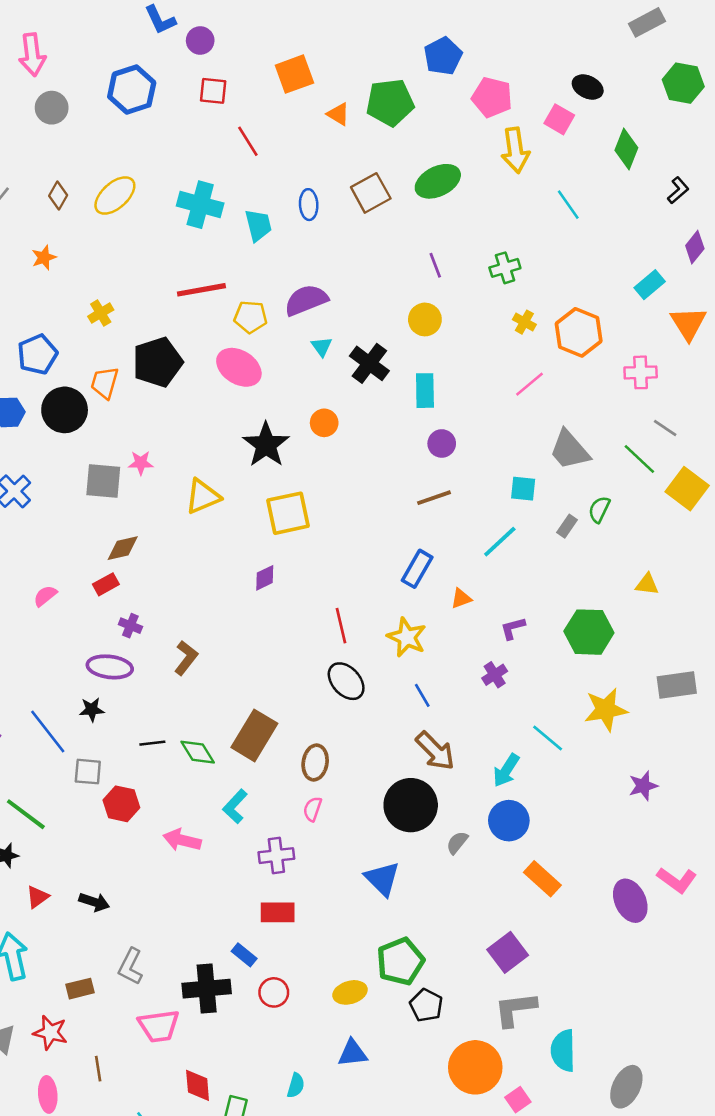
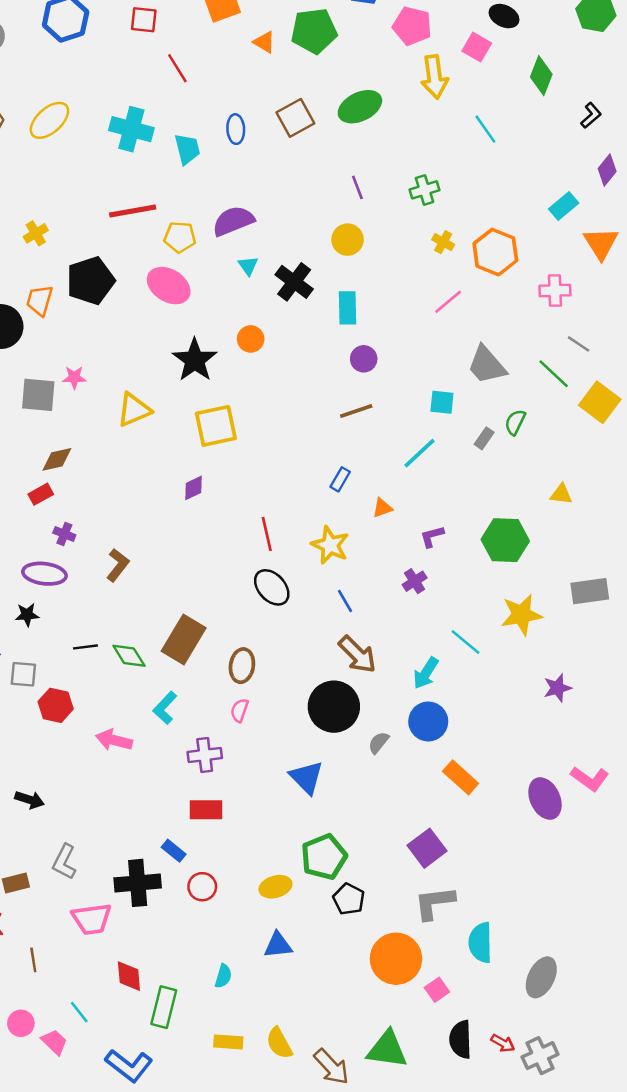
blue rectangle: (417, 569) -> (340, 479), size x0.7

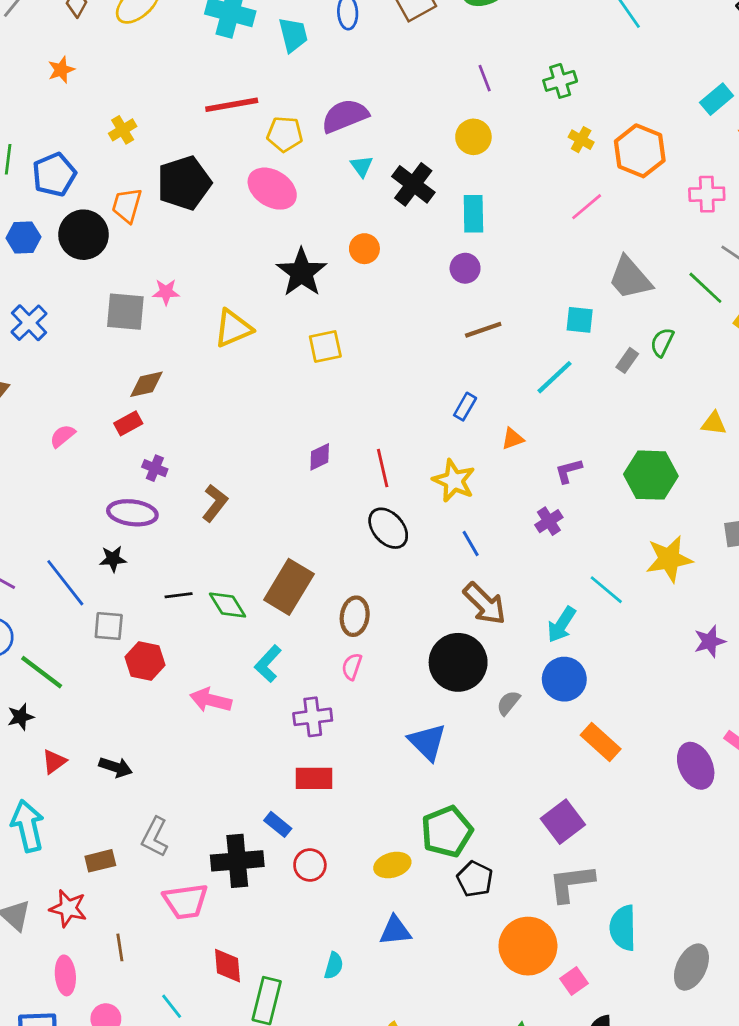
purple circle: (364, 359) -> (465, 268), moved
yellow square: (216, 426) -> (325, 346), size x0.7
purple diamond: (194, 488) -> (320, 457), moved

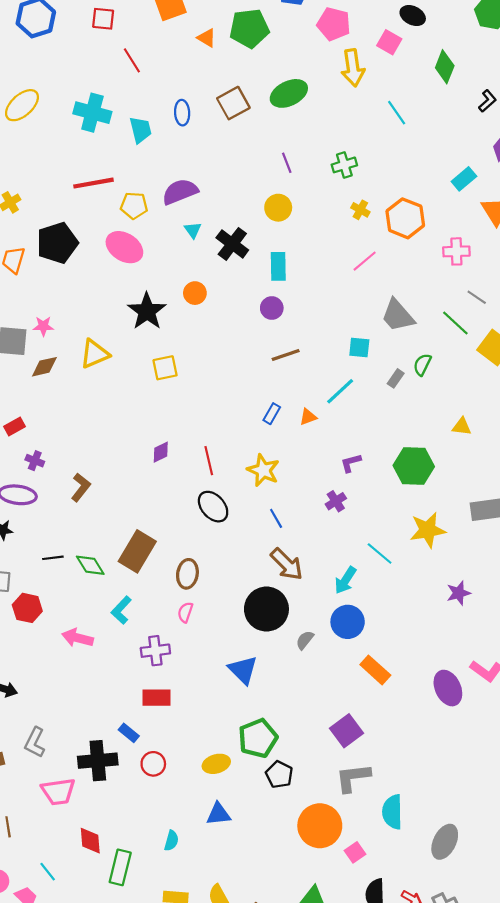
brown diamond: (146, 384) -> (44, 367), moved
orange triangle: (513, 439) -> (308, 417), moved

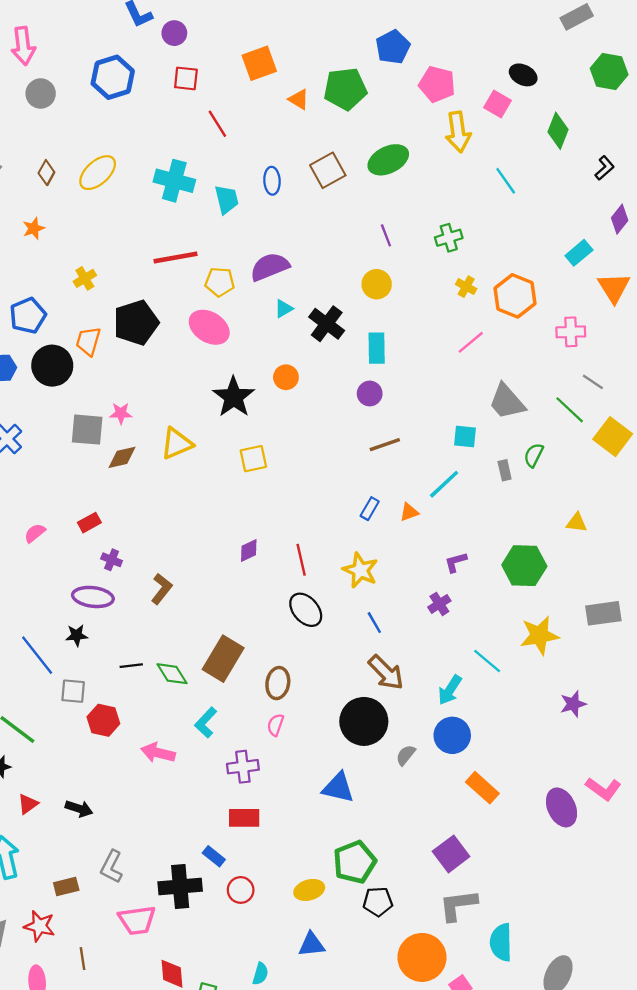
cyan triangle: (193, 230) -> (284, 309), turned 36
gray rectangle: (396, 378) -> (505, 470), turned -48
blue triangle: (243, 670) -> (338, 788), turned -32
black pentagon: (279, 775) -> (378, 902), turned -30

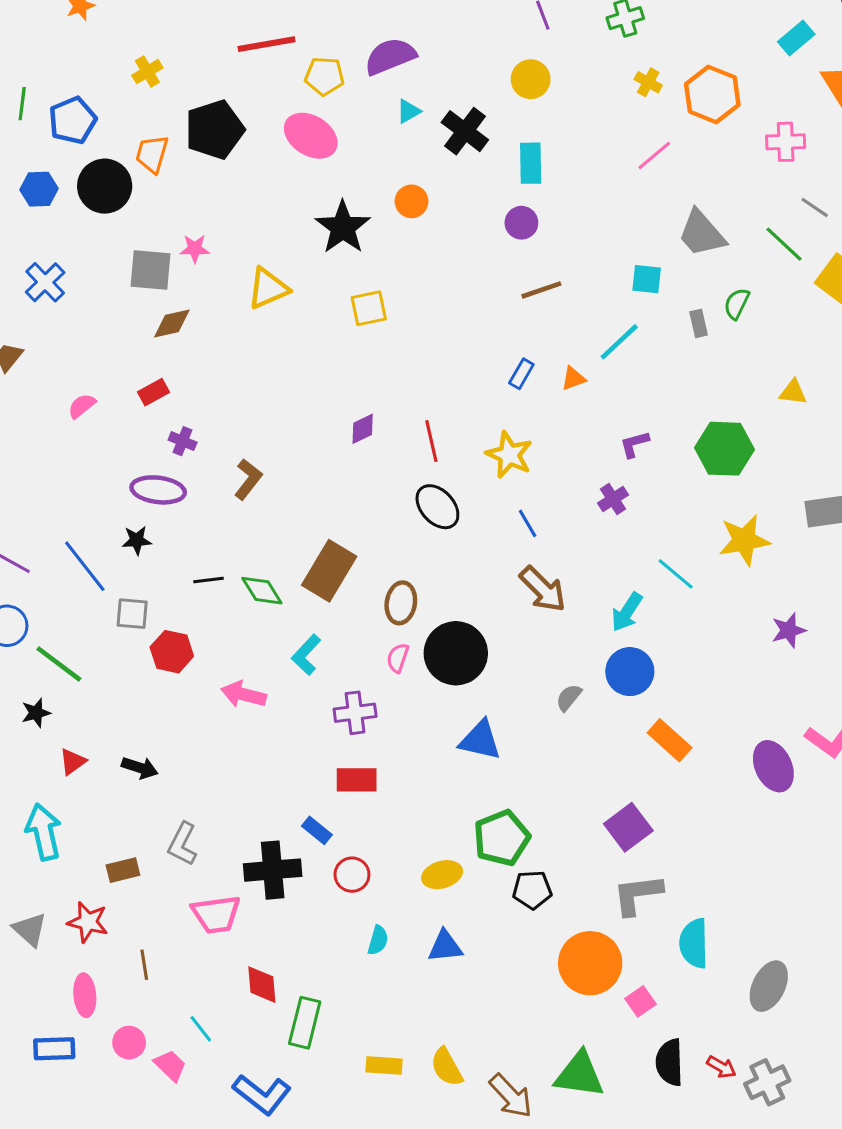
brown diamond: (122, 457) -> (172, 323), moved
black circle: (364, 721) -> (456, 653), moved
cyan semicircle: (260, 974) -> (378, 940), moved

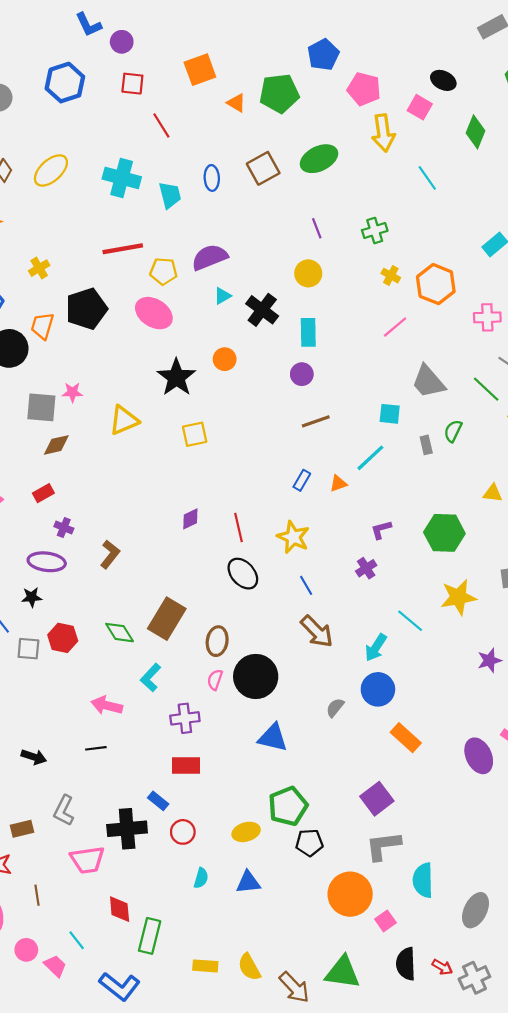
black line: (208, 580) -> (96, 748), moved
red hexagon: (172, 652) -> (63, 638), moved

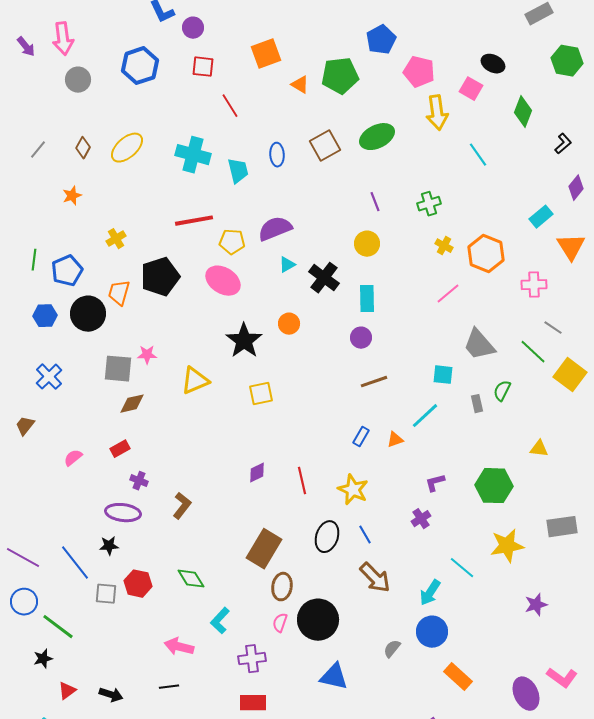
black ellipse: (243, 574) -> (327, 537), moved, turned 60
brown rectangle: (167, 619) -> (264, 549), moved

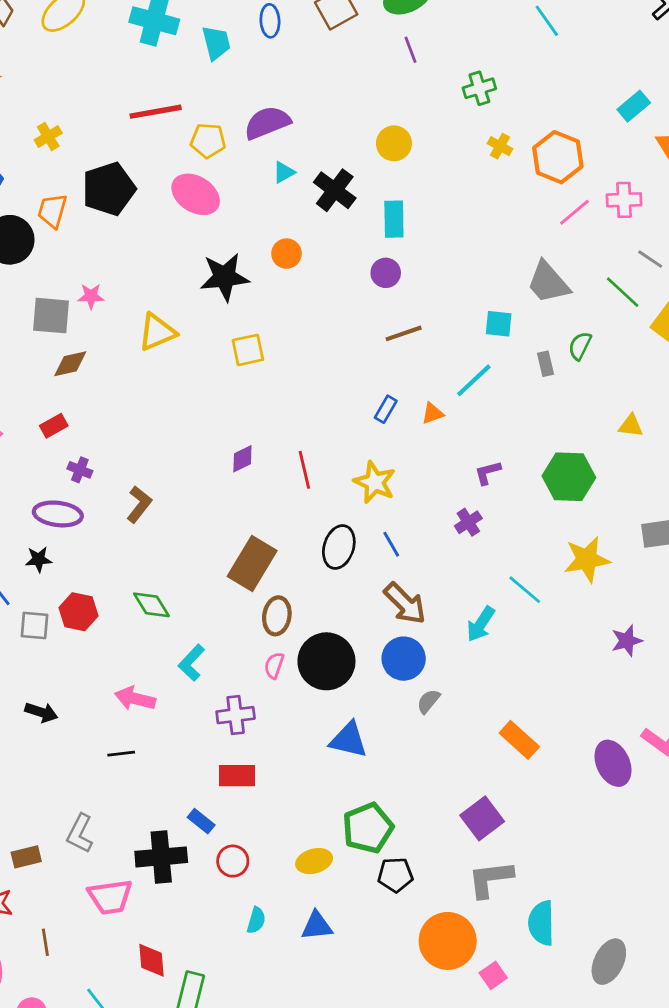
purple line: (375, 202) -> (410, 50), moved
pink line: (448, 294) -> (574, 212), moved
black star: (244, 341) -> (225, 277), turned 30
blue circle: (432, 632) -> (404, 659), moved
black arrow: (111, 695) -> (41, 712), moved

